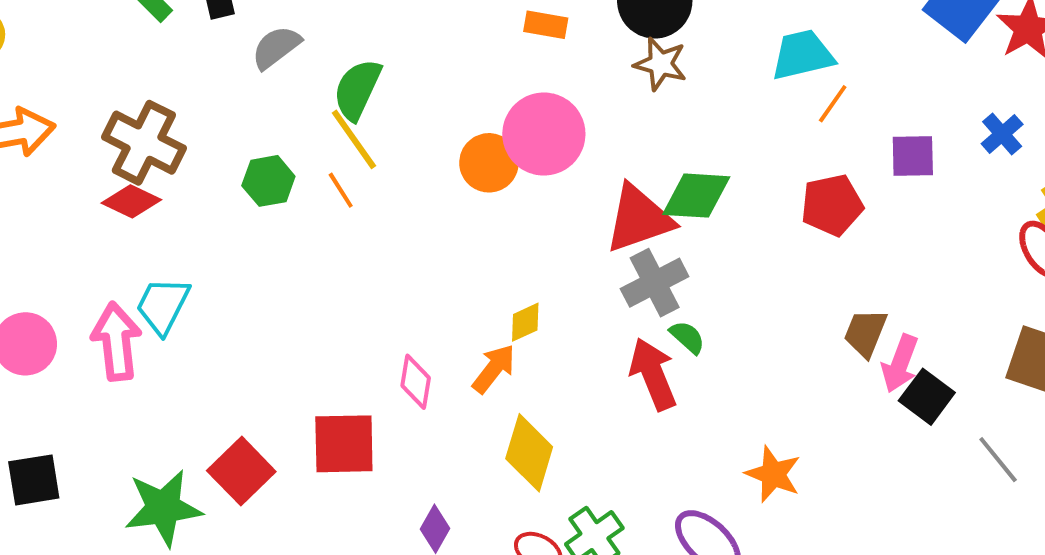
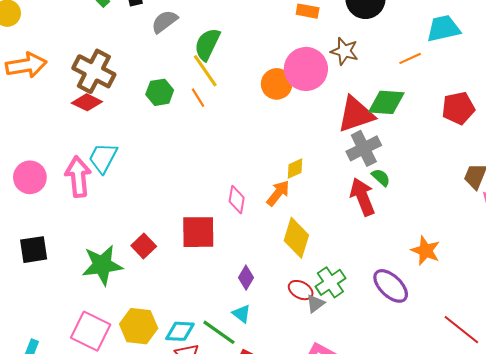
brown star: (660, 64) -> (344, 51), moved
orange line: (833, 104) -> (410, 58), moved, turned 30
red square: (241, 471) -> (144, 246), size x0.7

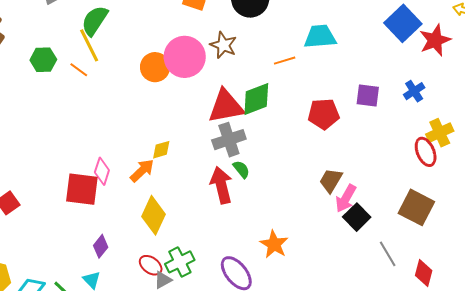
orange line: (198, 98) -> (79, 70), turned -30
green diamond: (386, 102) -> (256, 99), turned -33
red square: (198, 232) -> (82, 189), moved

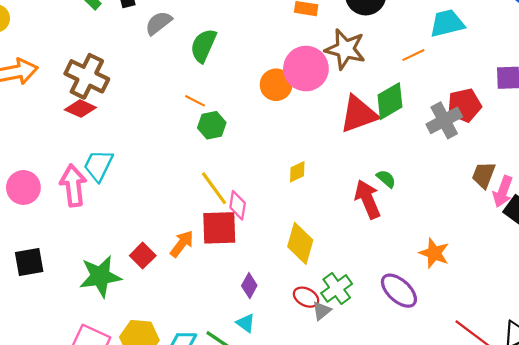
yellow line: (89, 45) -> (214, 188), moved
brown star: (223, 45) -> (345, 49), size x1.4
green hexagon: (43, 60) -> (212, 125), moved
gray cross: (229, 140) -> (444, 120), moved
orange arrow: (142, 171) -> (182, 244), moved

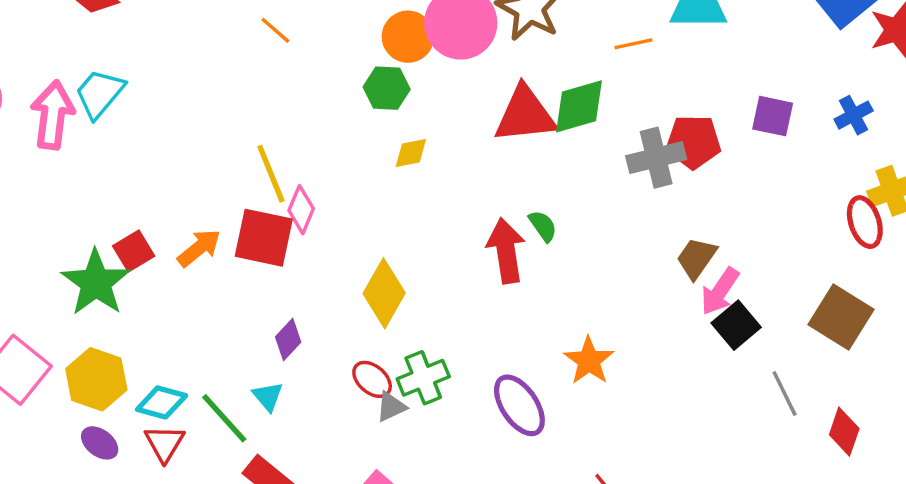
green hexagon: (212, 125) -> (387, 88), moved
yellow diamond: (297, 172) -> (411, 153), moved
green star: (100, 276) -> (96, 283), moved, turned 30

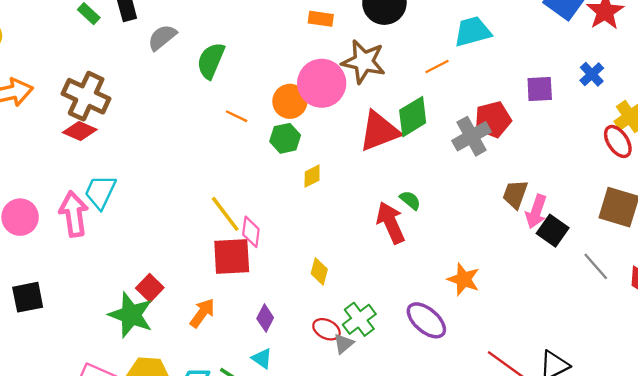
orange line: (275, 30) -> (237, 116), moved
orange arrow: (199, 248) -> (202, 313), moved
yellow diamond: (384, 293) -> (319, 271), size x0.6

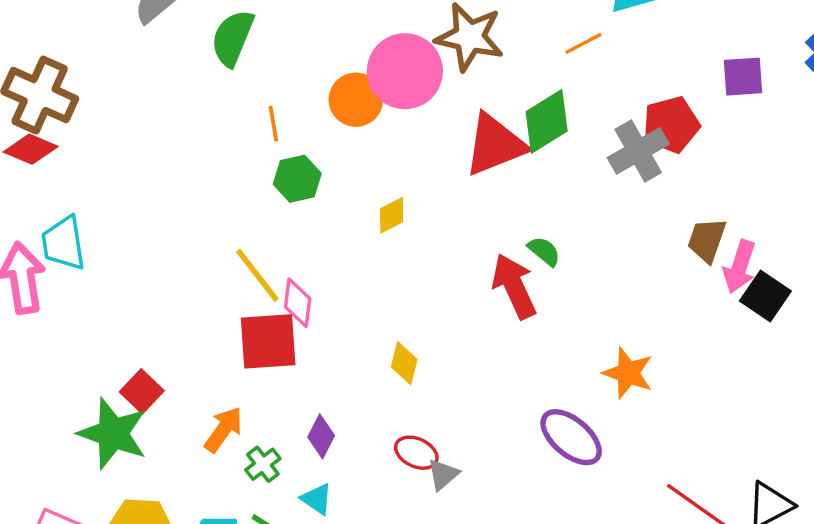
orange line: (237, 116) -> (273, 124), turned 55
green hexagon: (285, 138) -> (297, 179), moved
cyan trapezoid: (100, 192) -> (63, 243), turned -33
green cross: (359, 319) -> (263, 464), moved, size x0.7

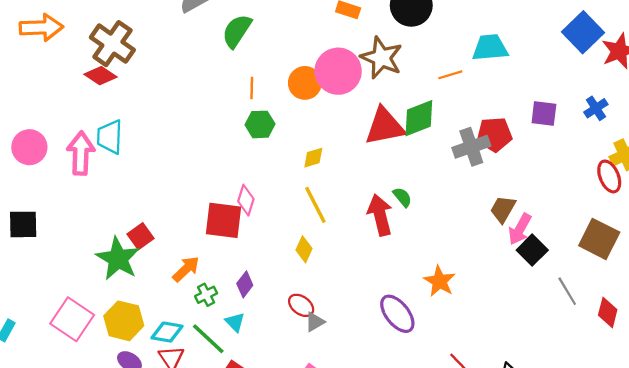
yellow line: (257, 275) -> (315, 205), moved

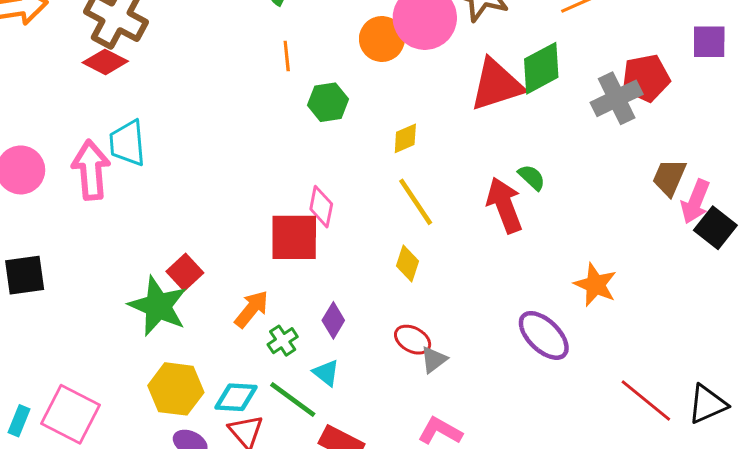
orange line: (252, 88) -> (287, 56), moved
pink square: (72, 319) -> (71, 414), moved

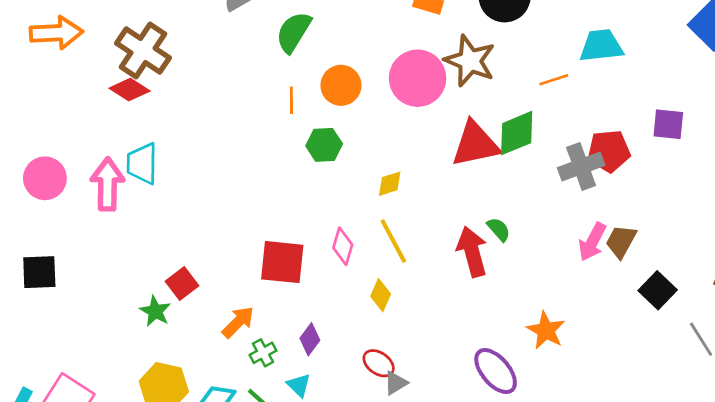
orange circle: (382, 39) -> (341, 85), moved
pink arrow: (695, 202) -> (592, 242), moved
pink diamond: (321, 207) -> (343, 246), moved
green star: (158, 306) -> (155, 311), size x0.6

